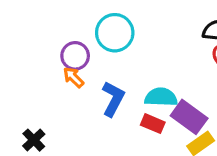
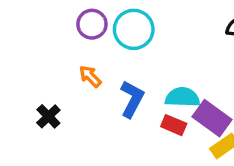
purple circle: (75, 56) -> (92, 24), moved
black cross: (34, 140) -> (48, 116), moved

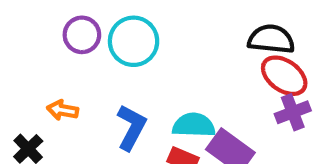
orange arrow: (90, 76) -> (63, 110), moved, turned -35

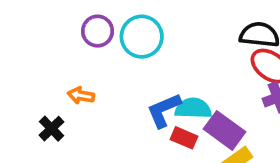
blue L-shape: (131, 127) -> (164, 110), moved, turned -141

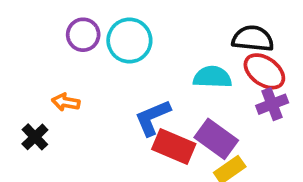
cyan semicircle: (193, 108) -> (212, 77), moved
red rectangle: (184, 138) -> (174, 147), size x1.5

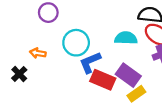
cyan circle: (129, 41) -> (76, 43), moved

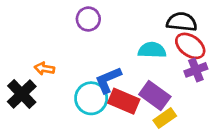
purple circle: (48, 13) -> (88, 19), moved
cyan circle: (76, 43) -> (91, 98), moved
black cross: (19, 74) -> (22, 94), size x1.5

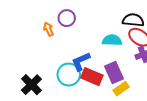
orange arrow: (44, 69) -> (49, 29), moved, turned 56
black cross: (22, 94) -> (31, 85), moved
purple rectangle: (155, 95) -> (114, 73), turned 30

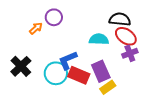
orange arrow: (49, 29) -> (36, 28), turned 72
black cross: (31, 85) -> (21, 66), moved

